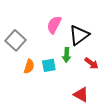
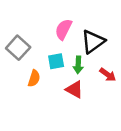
cyan square: (49, 65) -> (56, 61), moved
red triangle: (81, 95) -> (75, 89), moved

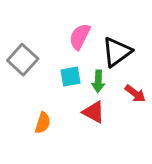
orange semicircle: (34, 78) -> (43, 123), moved

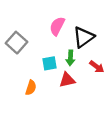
cyan square: (70, 77) -> (49, 63), moved
red triangle: (94, 112) -> (67, 80), turned -42

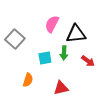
black triangle: (84, 37) -> (76, 34), turned 30
red triangle: (67, 80) -> (61, 88), moved

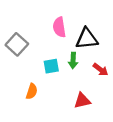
pink semicircle: (52, 24) -> (59, 27), turned -36
red triangle: (61, 88) -> (82, 101), moved

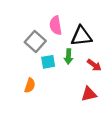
gray square: (17, 44) -> (35, 41), moved
red triangle: (82, 101) -> (89, 94), moved

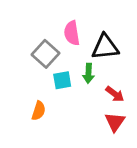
red arrow: (94, 65) -> (115, 94), moved
red triangle: (89, 94) -> (115, 122), turned -42

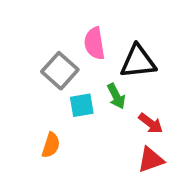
green arrow: (89, 73) -> (116, 96), turned -30
red triangle: (115, 122) -> (151, 160), turned 35

